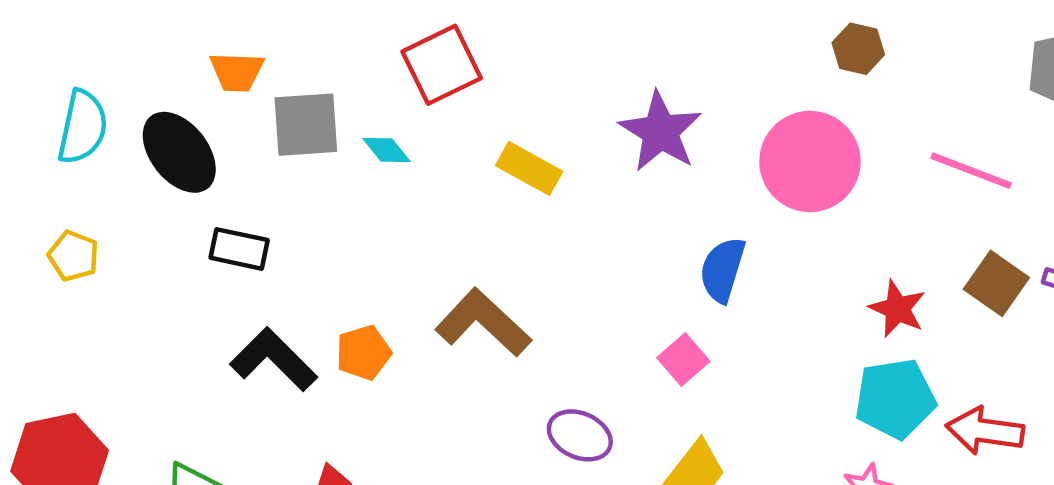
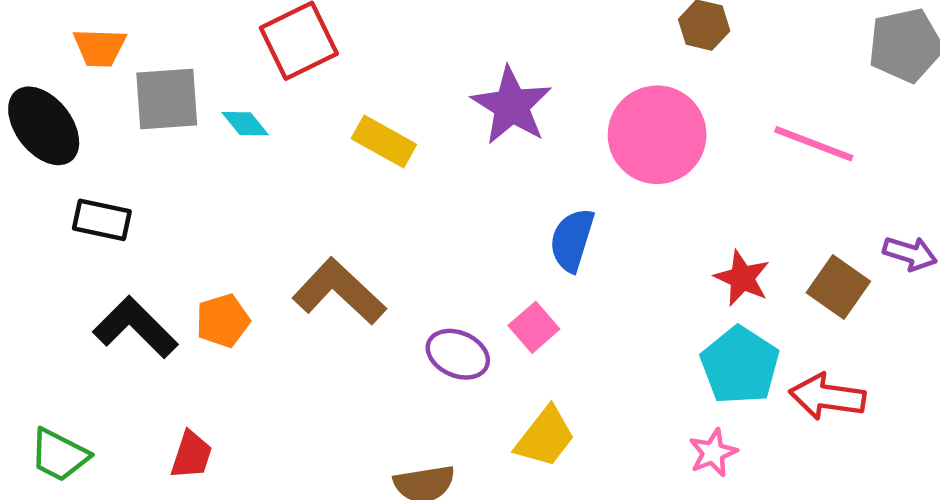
brown square: (996, 283) -> (838, 287), moved
cyan pentagon: (895, 399) -> (740, 365), turned -30
purple ellipse: (580, 435) -> (458, 354), moved

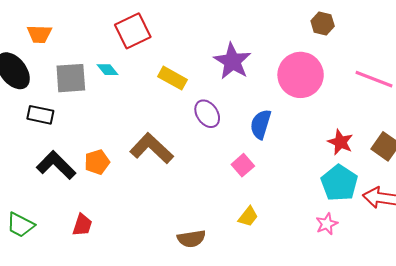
gray square: (167, 99) -> (71, 78), moved
purple ellipse: (458, 354) -> (207, 114), moved, turned 32
yellow trapezoid: (545, 437) -> (248, 217), size x0.7

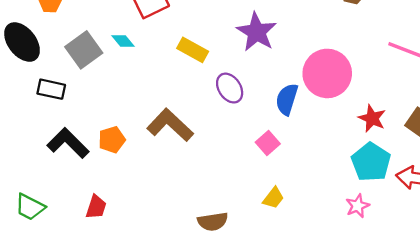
pink circle: (301, 75) -> (327, 73), moved
gray square: (71, 78) -> (84, 50), turned -32

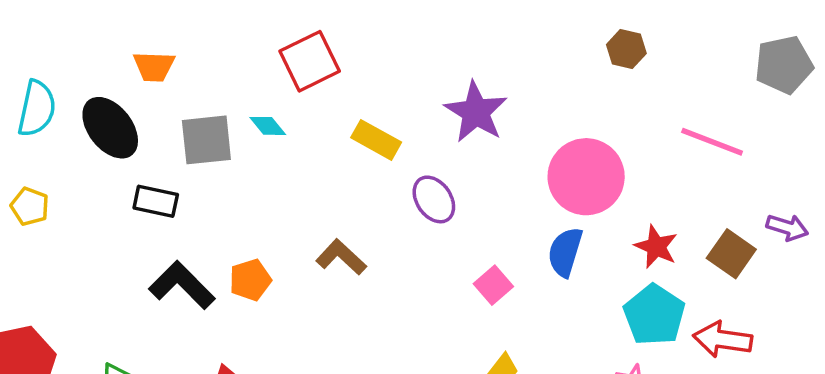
gray square: (84, 50) -> (206, 140), turned 30
blue semicircle: (287, 99) -> (565, 252), moved
brown L-shape: (170, 125) -> (341, 257), size x0.7

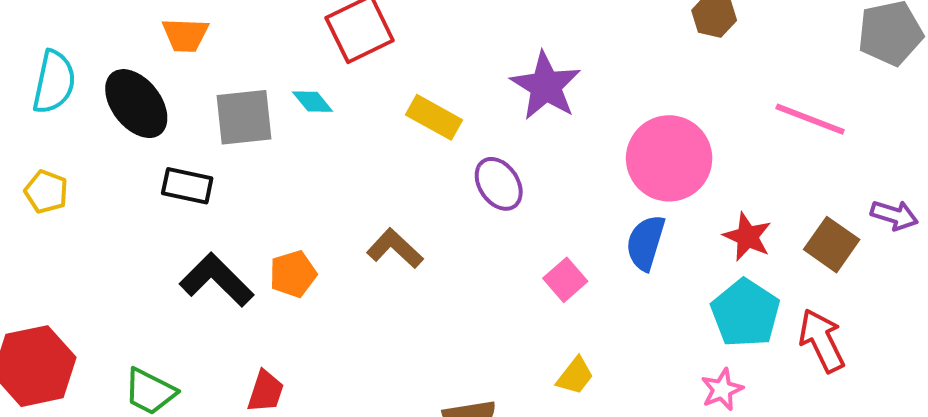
red arrow: (723, 339) -> (822, 341), turned 56

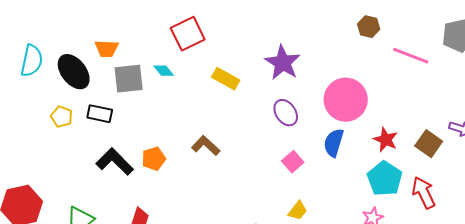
orange trapezoid: (185, 35) -> (107, 49), moved
pink line: (810, 119) -> (411, 56), moved
purple ellipse: (499, 184) -> (286, 113), moved
yellow pentagon: (46, 192) -> (62, 117), moved

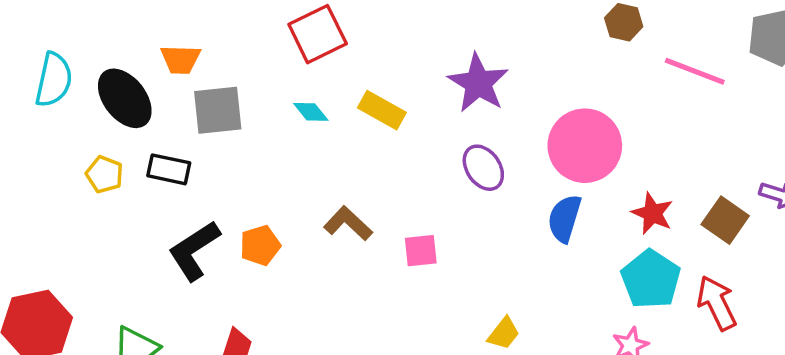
cyan diamond: (164, 71) -> (311, 112), moved
black L-shape: (115, 162) -> (194, 251), turned -78
pink square: (293, 162) -> (421, 251), moved, turned 35

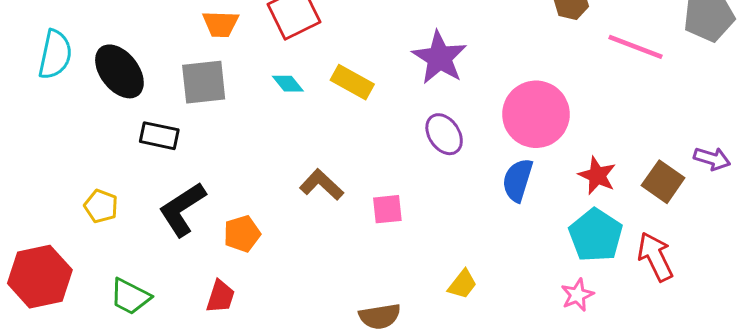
orange trapezoid: (181, 59) -> (221, 24), moved
yellow pentagon: (104, 174) -> (101, 206), moved
orange pentagon: (260, 245) -> (242, 234), moved

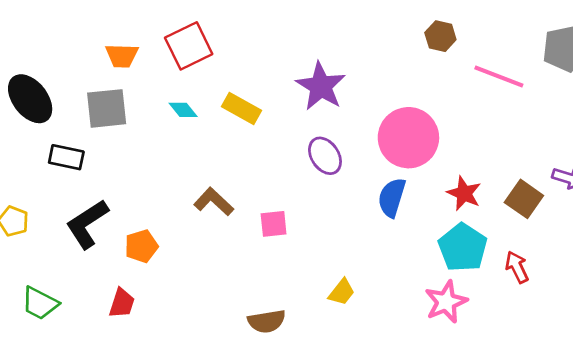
red arrow: (655, 257) -> (517, 267), size x0.7
pink star: (577, 295) -> (446, 302), size x1.4

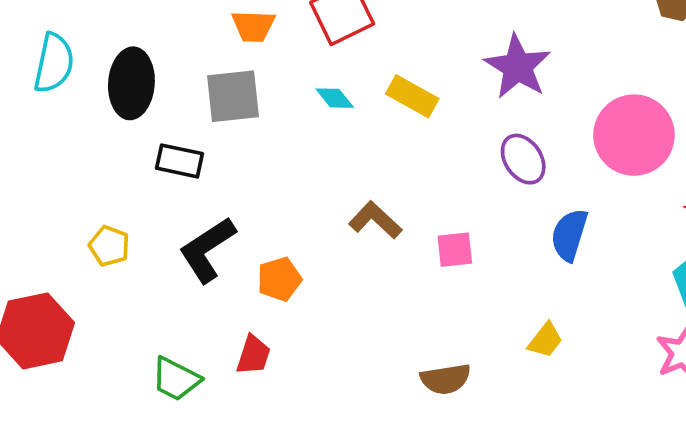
black ellipse: (30, 99) -> (131, 83), turned 42
blue semicircle: (392, 198) -> (569, 235), moved
green trapezoid: (40, 303) -> (176, 379), moved

